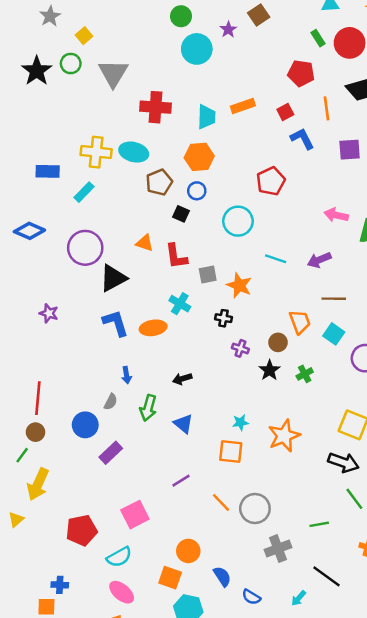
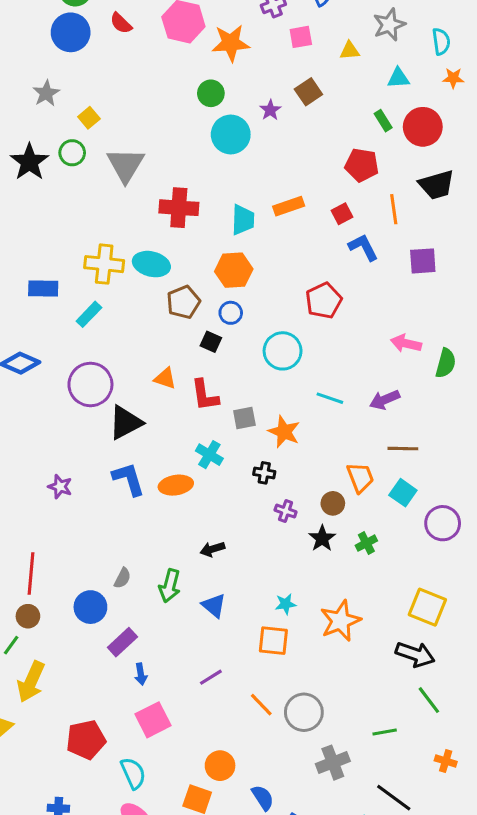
purple star: (49, 313) -> (60, 487), moved
blue arrow: (126, 375) -> (141, 674), moved
cyan semicircle: (119, 557) -> (133, 773), turned -85

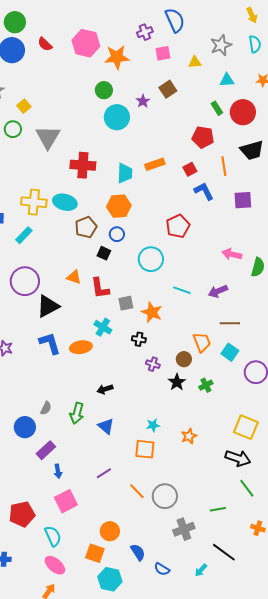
cyan semicircle: (441, 41) -> (255, 44), moved
orange star: (340, 621) -> (189, 436), size x0.6

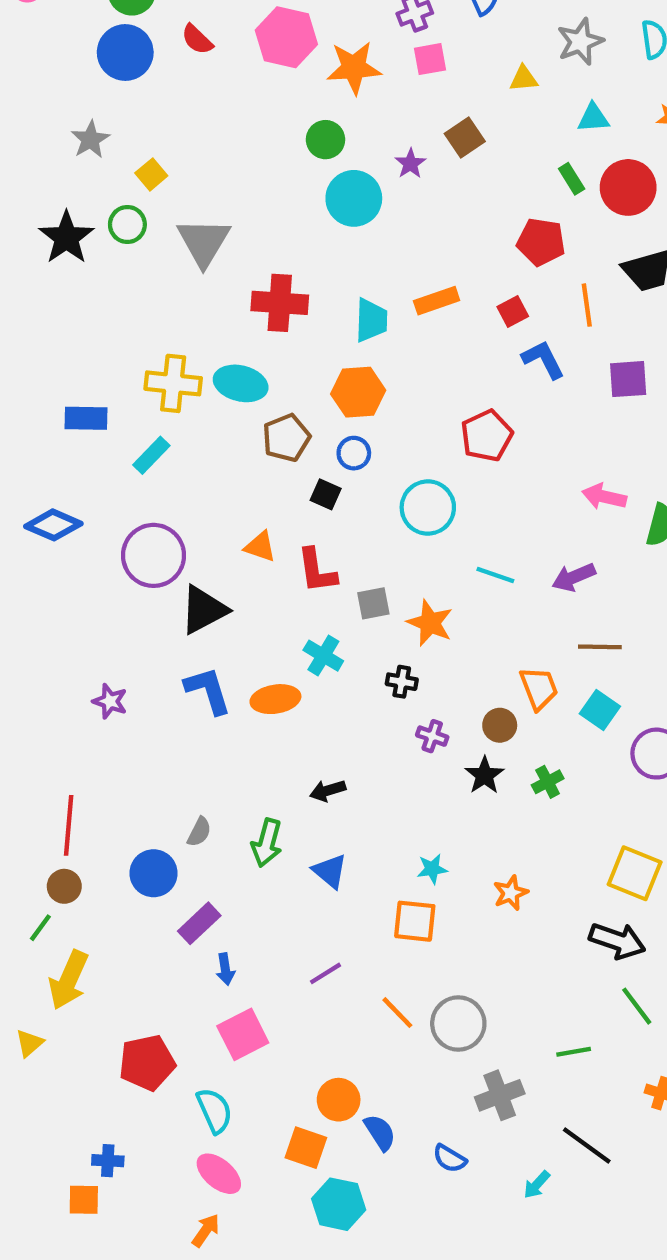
pink square: (163, 53) -> (430, 59), moved
blue semicircle: (138, 552) -> (380, 1132), moved
blue semicircle: (162, 569) -> (450, 1158), moved

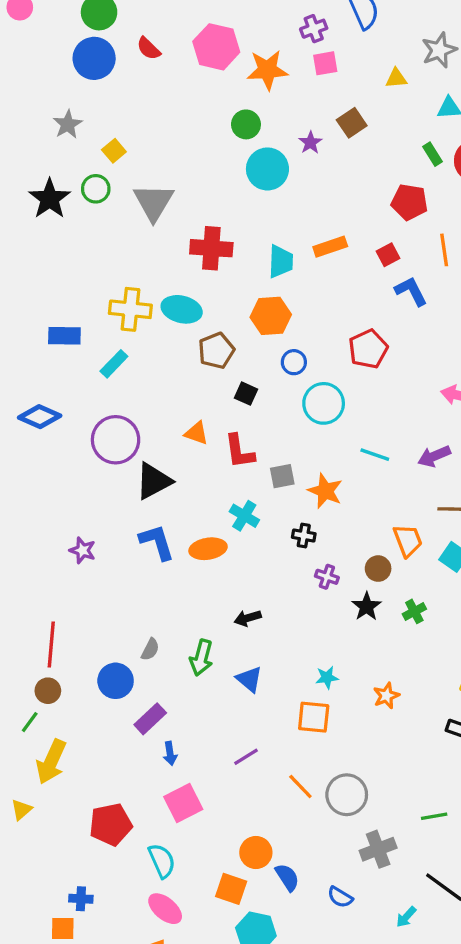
blue circle: (354, 453) -> (294, 362), moved

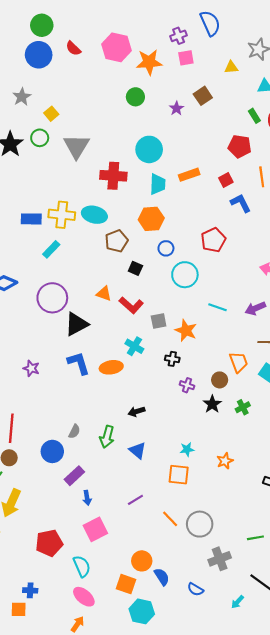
cyan circle: (267, 169) -> (149, 149), moved
blue rectangle: (64, 336) -> (31, 219), moved
red L-shape: (239, 451) -> (131, 305), turned -40

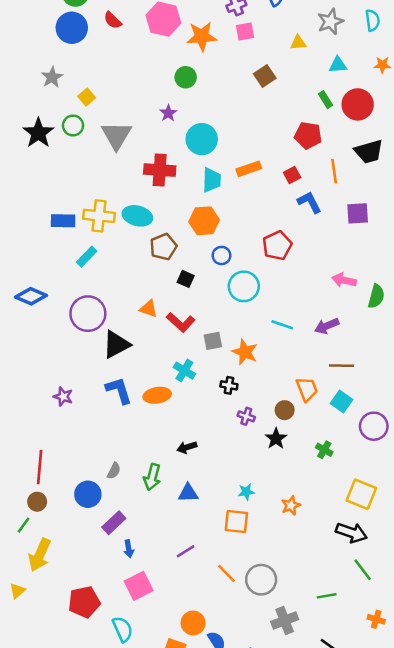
purple star: (176, 108) -> (168, 113), moved
green cross: (243, 407) -> (324, 450), moved, turned -32
blue triangle: (138, 450) -> (188, 493), turned -42

